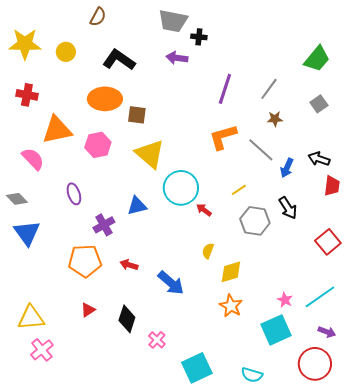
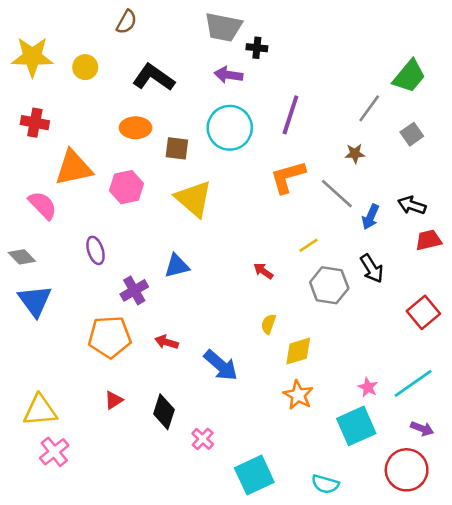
gray line: (269, 89) -> (369, 108), moved
orange ellipse: (105, 99) -> (136, 128), size x0.7
red trapezoid: (332, 186) -> (429, 240), turned -110
cyan circle: (181, 188) -> (230, 128), moved

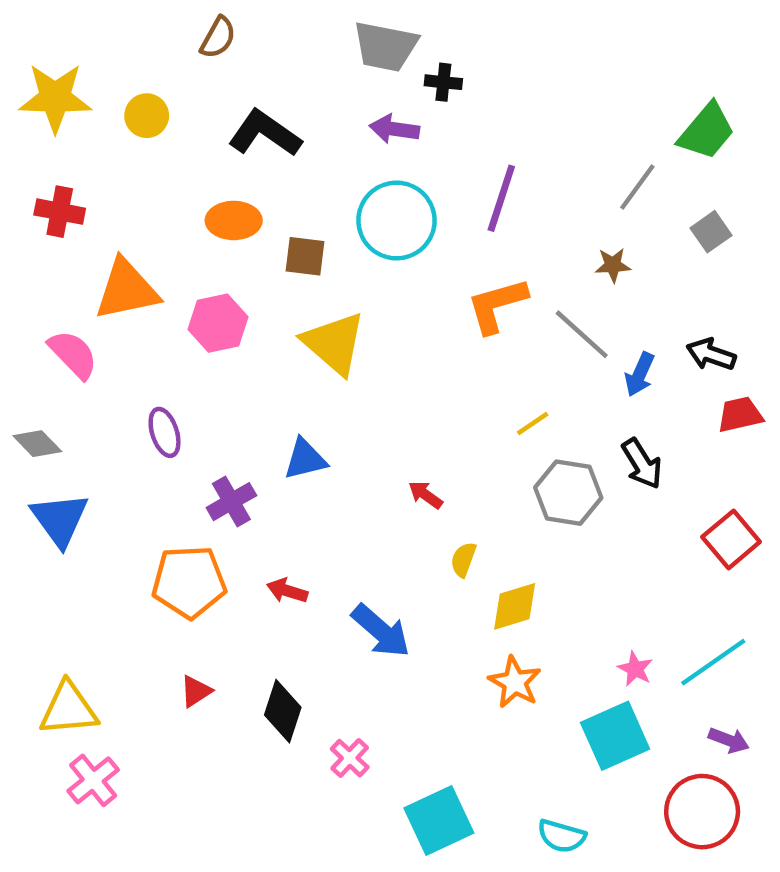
red arrow: (263, 271) -> (425, 495), moved

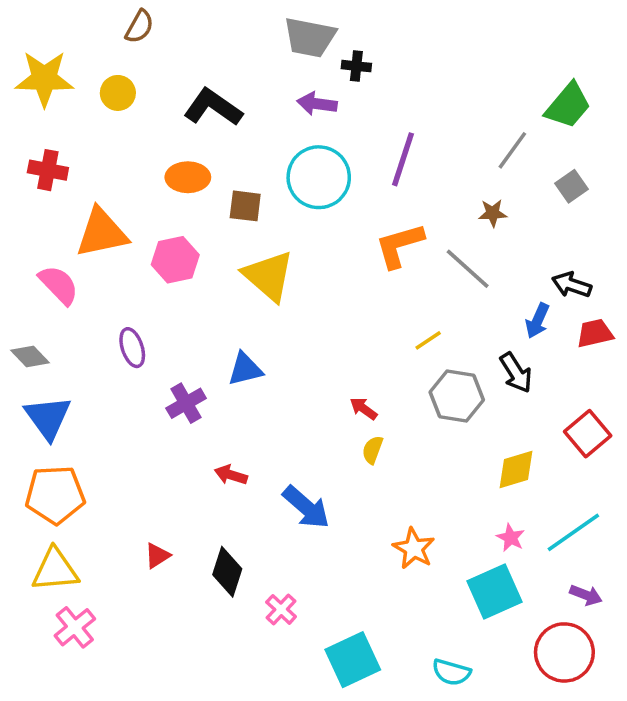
brown semicircle: (218, 38) -> (139, 27), moved
blue arrow: (640, 374) -> (538, 321), moved
red arrow: (425, 495) -> (364, 409), moved
orange pentagon: (189, 582) -> (55, 495), moved
yellow diamond: (515, 606) -> (516, 470), moved

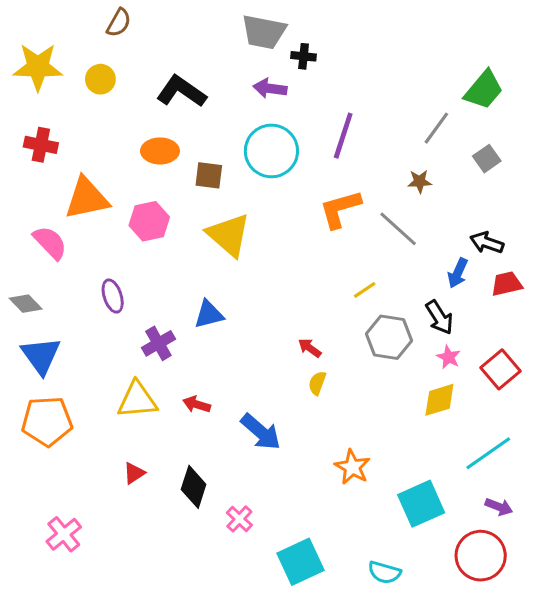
pink star: (511, 538) -> (449, 357), moved
yellow triangle: (55, 570) -> (137, 400), moved

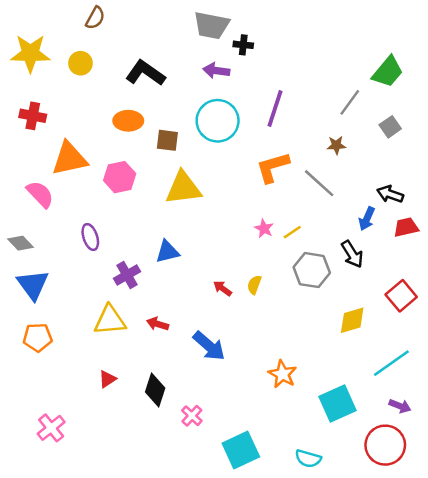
yellow triangle: (229, 235) -> (183, 188), turned -48
red arrow: (310, 348) -> (222, 288), moved
pink star: (449, 357) -> (264, 228), moved
yellow semicircle: (317, 383) -> (254, 285), moved
orange pentagon: (47, 421) -> (38, 337), size x0.7

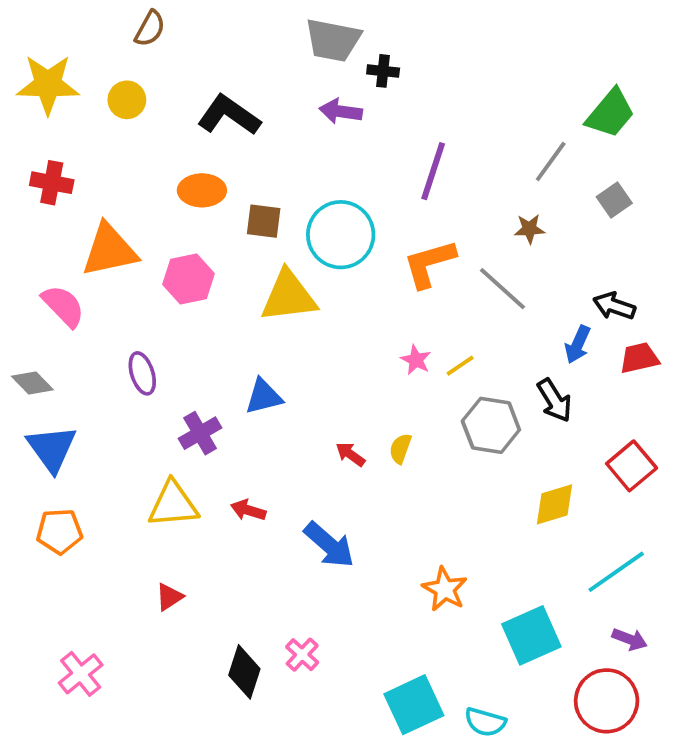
cyan circle: (218, 121) -> (341, 235), moved
black diamond: (155, 390) -> (244, 672), moved
cyan square: (241, 450) -> (414, 705), moved

